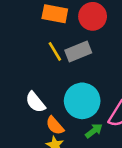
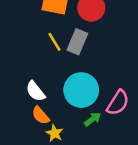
gray rectangle: (78, 51) -> (77, 42), turned -45
orange semicircle: (55, 126) -> (41, 115), moved

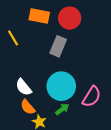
yellow line: (55, 42) -> (13, 38), moved
green arrow: (93, 119) -> (62, 109), moved

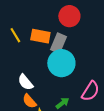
orange rectangle: (39, 16) -> (40, 36), moved
cyan circle: (61, 86) -> (61, 63), moved

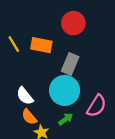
gray rectangle: (58, 43) -> (70, 64), moved
cyan circle: (61, 63) -> (65, 90), moved

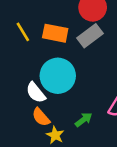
gray rectangle: (70, 64) -> (90, 36), moved, turned 30
cyan circle: (65, 90) -> (58, 76), moved

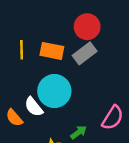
yellow line: (23, 32) -> (22, 50), turned 30
orange semicircle: (41, 117) -> (14, 118), moved

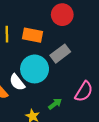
gray rectangle: (85, 53) -> (60, 54), moved

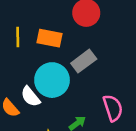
pink semicircle: (84, 92) -> (113, 108), turned -50

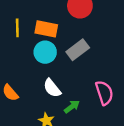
cyan circle: (52, 80) -> (45, 52), moved, size x0.7
white semicircle: (30, 97) -> (52, 88), moved

